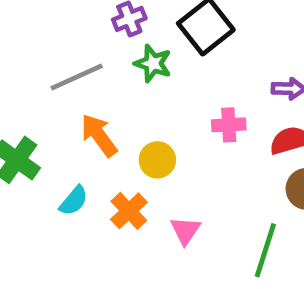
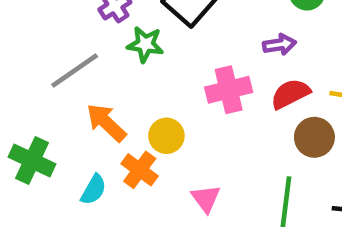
pink cross: (229, 125) -> (229, 90), size x1.4
orange cross: (129, 211) -> (140, 170), moved

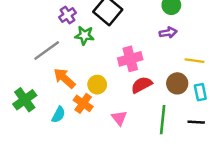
purple arrow: (279, 45) -> (168, 33), moved
red semicircle: (290, 94) -> (142, 85), moved
green cross: (32, 160) -> (25, 100), turned 30

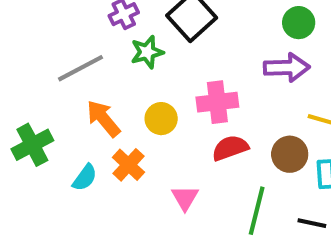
purple arrow: (168, 33) -> (287, 68), size x1.5
green star: (84, 35) -> (147, 52), turned -30
yellow circle: (97, 85) -> (161, 119), moved

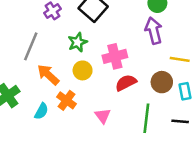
green star: (147, 52) -> (78, 42), moved
gray line: (81, 68) -> (31, 46), turned -32
purple arrow: (287, 68) -> (154, 31), turned -95

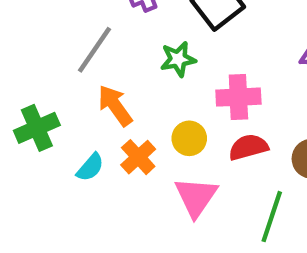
yellow circle: (83, 70) -> (189, 138), moved
pink triangle: (103, 116) -> (196, 197), size x1.5

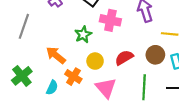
gray line: (95, 50) -> (24, 26), moved
green star: (178, 59) -> (83, 34), moved
pink cross: (238, 97) -> (110, 20), moved, turned 30

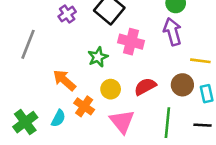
green cross: (22, 76) -> (25, 122), moved

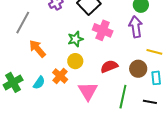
orange arrow: (64, 80) -> (37, 49), moved
yellow circle: (111, 89) -> (75, 61), moved

